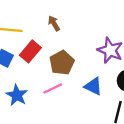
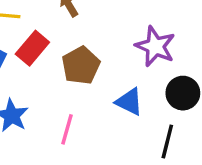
pink line: (53, 89) -> (67, 129), moved, turned -48

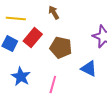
brown pentagon: (81, 65) -> (61, 48), turned -30

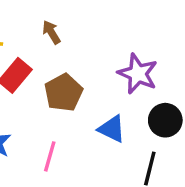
brown pentagon: (61, 48) -> (63, 93), turned 30

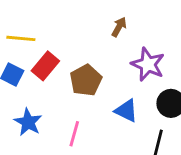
brown arrow: (51, 32) -> (119, 27), moved, turned 60

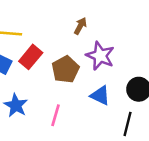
brown arrow: (119, 27) -> (80, 26), moved
purple star: (148, 64) -> (100, 56), moved

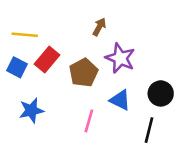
blue star: (16, 105) -> (31, 110), turned 30
pink line: (56, 115) -> (89, 121), moved

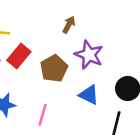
pink line: (89, 121) -> (43, 115), moved

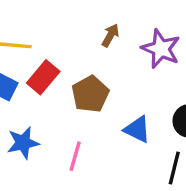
purple star: (89, 55) -> (161, 49), moved

